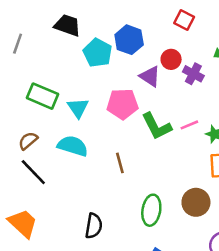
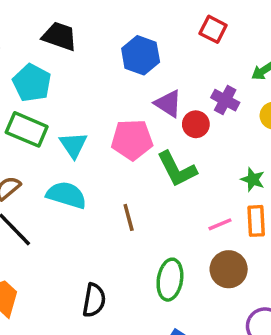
cyan pentagon: (98, 53) -> (32, 83), moved
red circle: (171, 59) -> (196, 124), moved
pink line: (189, 125) -> (220, 224), moved

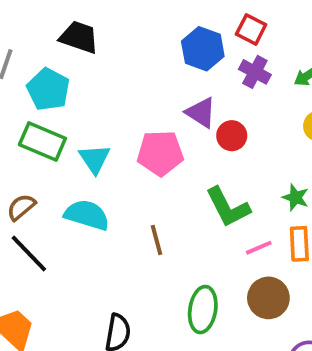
blue hexagon: (141, 55) -> (203, 49), moved
purple cross: (225, 100) -> (255, 72), moved
green L-shape: (177, 169) -> (228, 207), moved

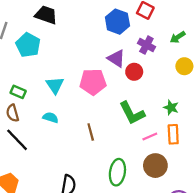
purple cross: (255, 72) -> (146, 45), moved
green rectangle: (42, 141) -> (18, 92), moved, size x0.6
brown semicircle: (21, 207) -> (13, 113), turned -66
cyan semicircle: (87, 215) -> (50, 118), size x0.6

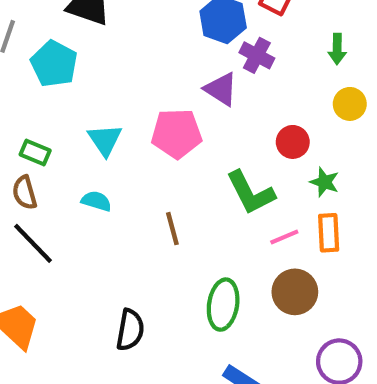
green arrow: (178, 37) -> (337, 49), turned -56
purple cross: (146, 45) -> (257, 55), moved
red circle: (134, 72) -> (293, 142), moved

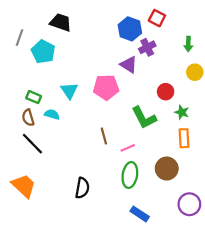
purple cross: (257, 55) -> (147, 47), turned 35
cyan semicircle: (96, 201) -> (52, 114), moved
pink line: (284, 237) -> (128, 148), moved

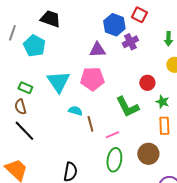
purple triangle: (129, 65) -> (97, 50), moved, turned -36
cyan triangle: (69, 91) -> (58, 82), size x1.4
cyan semicircle: (52, 114) -> (75, 111), moved

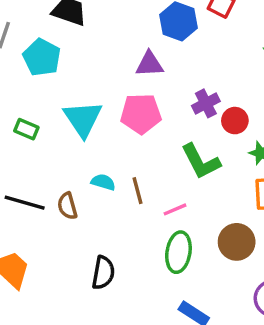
purple cross: (130, 42) -> (206, 103), moved
brown semicircle: (20, 107) -> (67, 206), moved
cyan semicircle: (75, 111) -> (103, 182), moved
black line: (24, 131) -> (25, 203), turned -30

